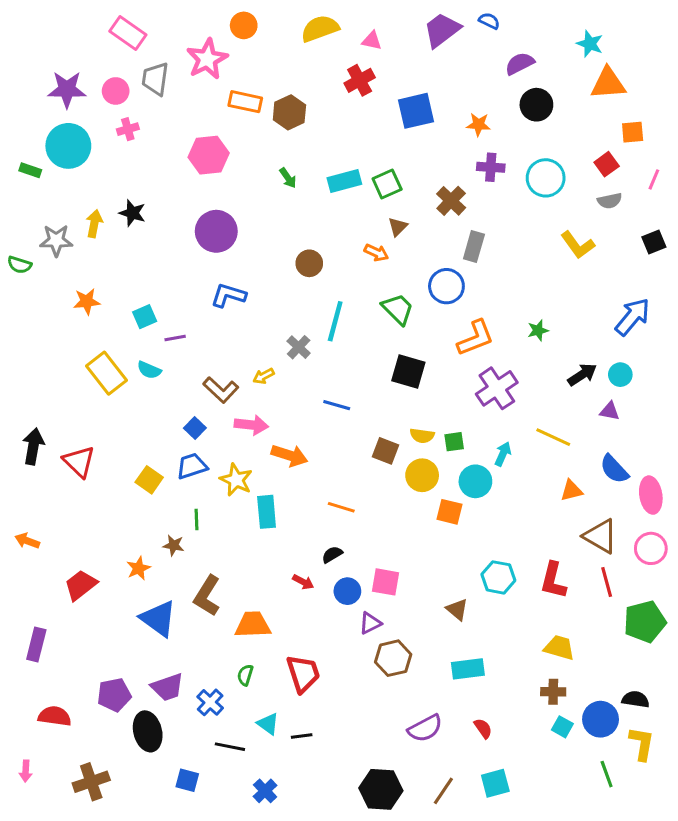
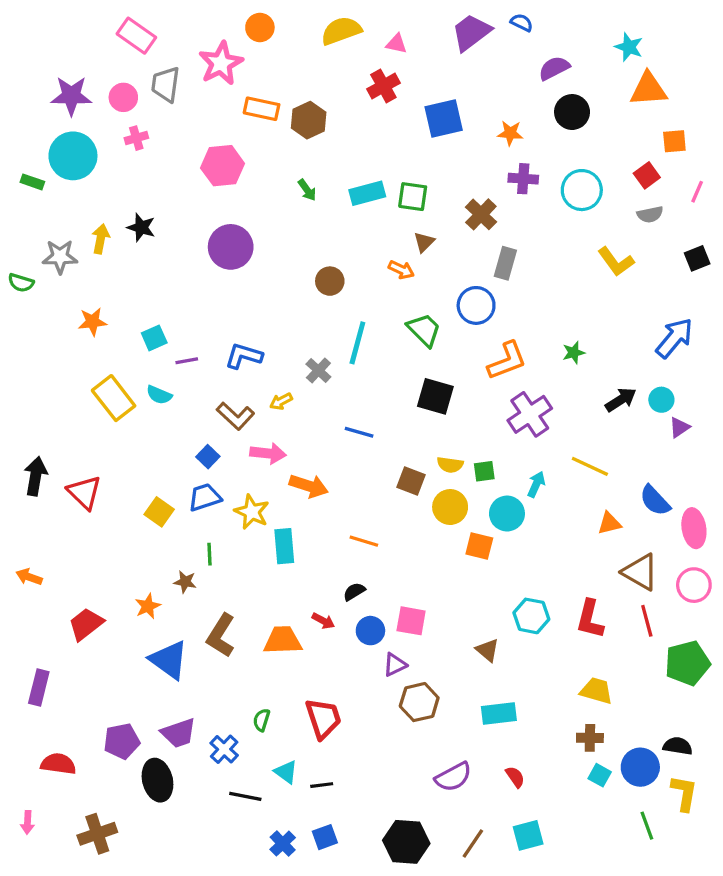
green square: (387, 184) -> (413, 197), turned 32
blue L-shape: (228, 295) -> (244, 356), moved
purple triangle: (610, 411) -> (679, 427), moved, turned -45
orange trapezoid: (253, 625) -> (283, 640), moved
blue square: (187, 780) -> (325, 837), moved, turned -35

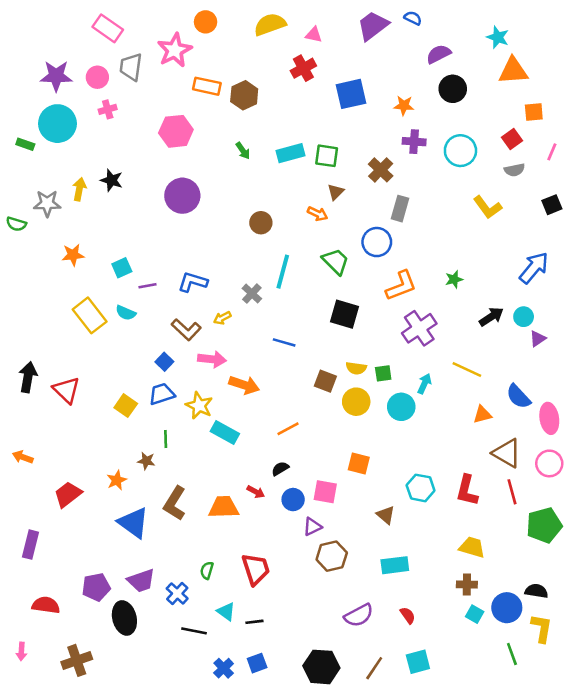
orange line: (364, 541) -> (288, 429), turned -45
cyan rectangle: (284, 546) -> (225, 433), turned -56
orange square: (479, 546) -> (359, 463), moved

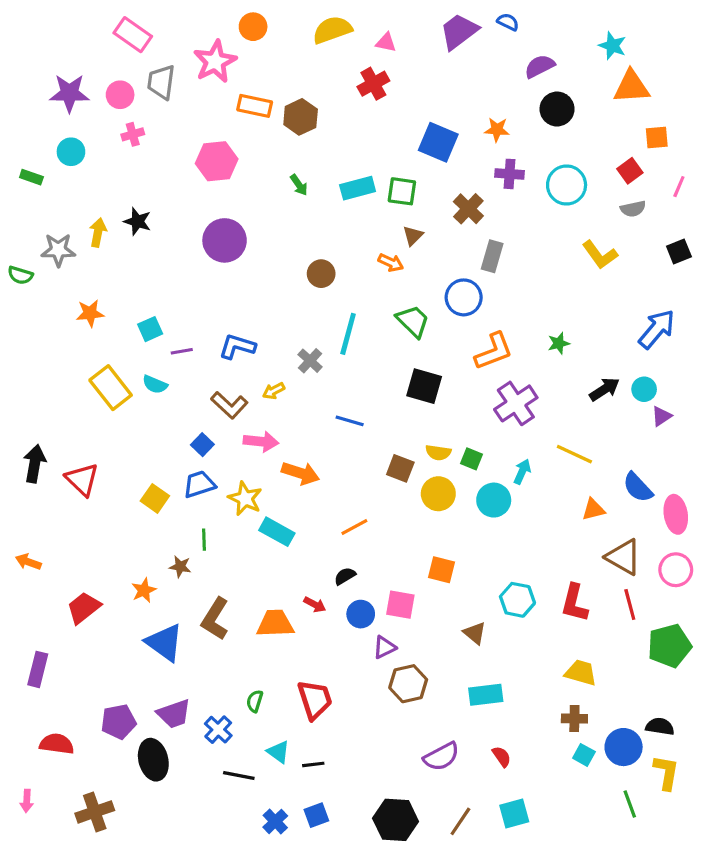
blue square: (351, 94) -> (438, 142), moved, turned 36
cyan circle: (57, 124) -> (71, 152), size x0.6
green square: (383, 373) -> (472, 459), turned 30

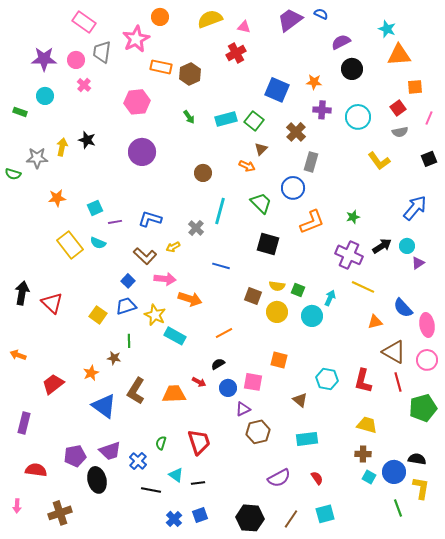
pink cross: (133, 134) -> (84, 85), turned -32
green square: (402, 191) -> (254, 121), turned 30
purple cross: (516, 403) -> (349, 255), moved, turned -32

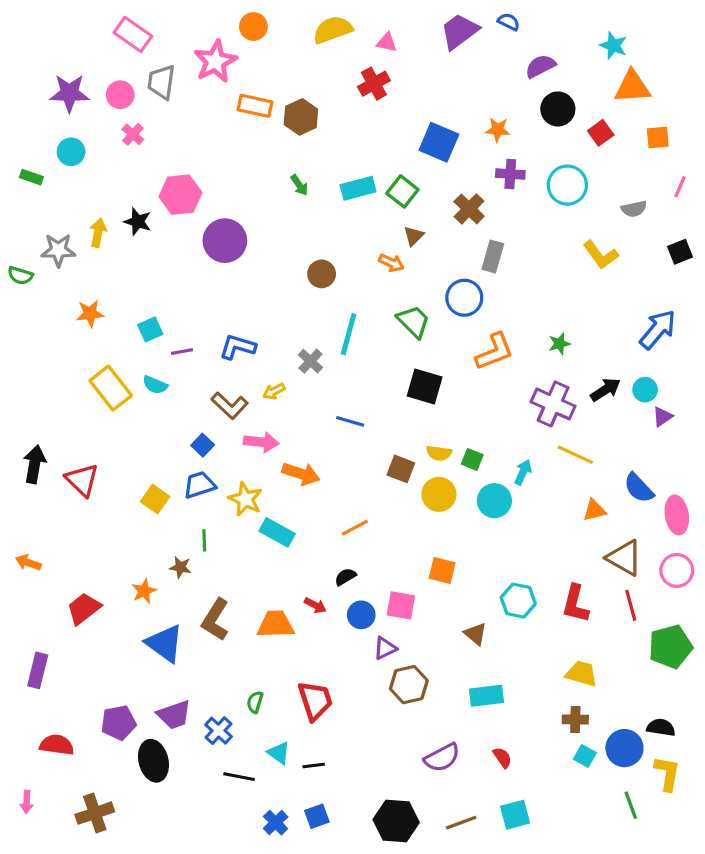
pink hexagon: (137, 102) -> (180, 195), moved
red square: (398, 108) -> (601, 133), moved
brown line: (291, 519) -> (461, 823), turned 36

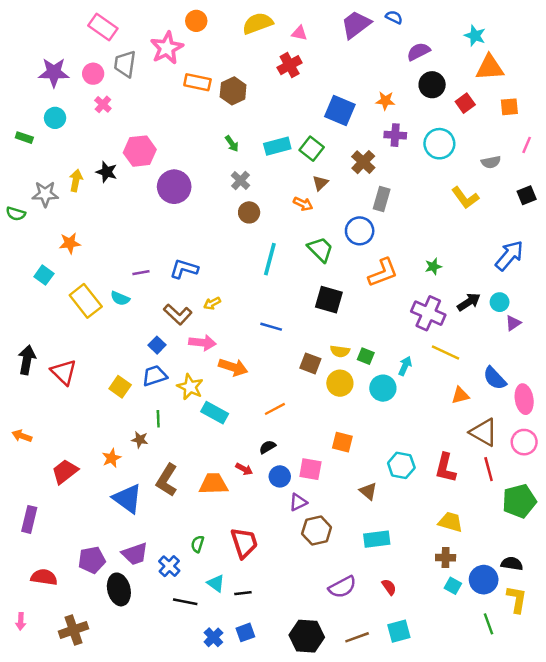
cyan square: (150, 329) -> (44, 275), moved, turned -30
gray cross: (310, 361) -> (240, 181), moved

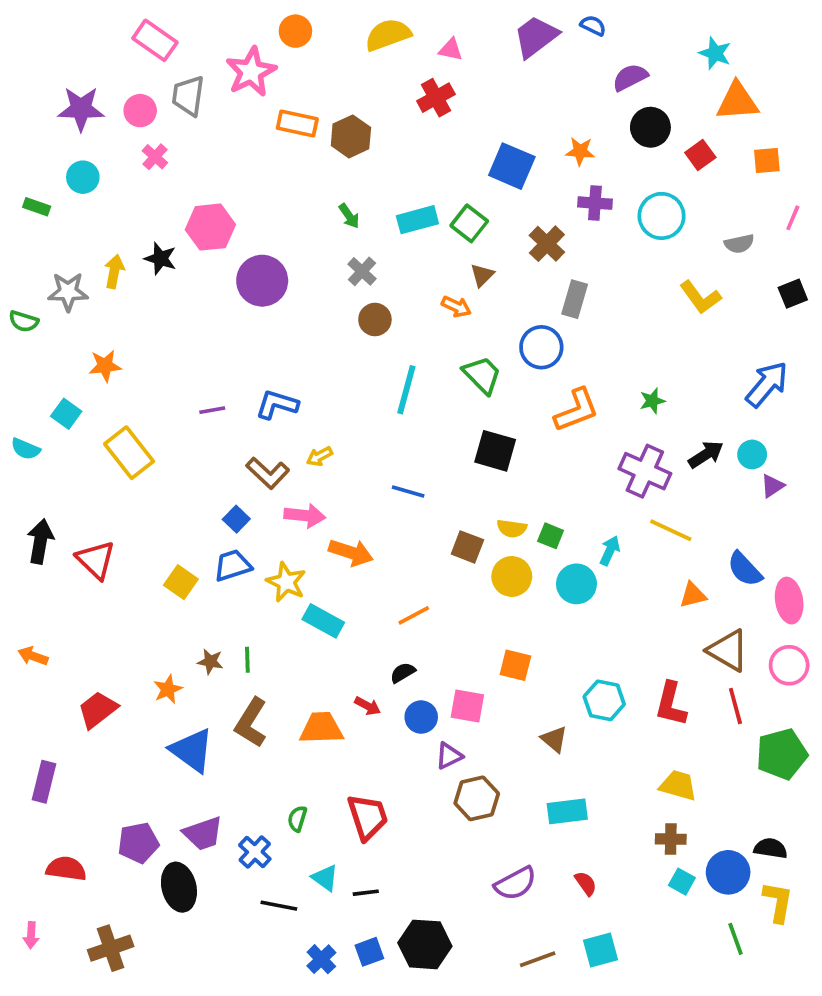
cyan semicircle: (120, 298) -> (26, 449), moved
green line: (158, 419) -> (247, 660), moved
black hexagon: (307, 636) -> (425, 944), moved

